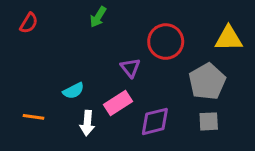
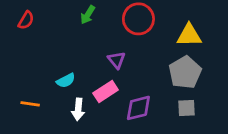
yellow triangle: (229, 38) -> (189, 35), moved
red circle: (166, 42) -> (138, 19), moved

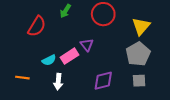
red semicircle: (26, 20) -> (37, 26), moved, size x1.5
yellow triangle: (189, 35) -> (141, 26), turned -48
pink rectangle: (106, 92) -> (69, 56), moved

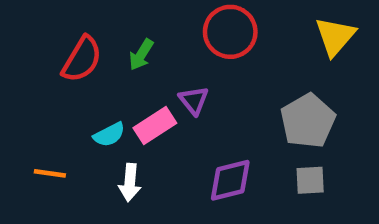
green arrow: (65, 11) -> (141, 55), moved
yellow triangle: (141, 26) -> (335, 36), moved

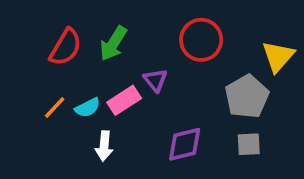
red circle: (230, 32) -> (201, 40), moved
yellow triangle: (335, 36) -> (278, 56), moved
green arrow: (141, 55) -> (113, 44), size x1.4
orange line: (50, 173) -> (55, 108), moved, turned -55

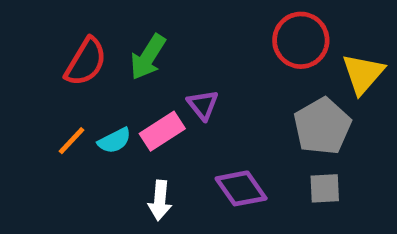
red circle: (201, 40) -> (301, 40), moved
purple diamond: (185, 144) -> (241, 188), turned 69
white arrow: (104, 146) -> (160, 200), moved

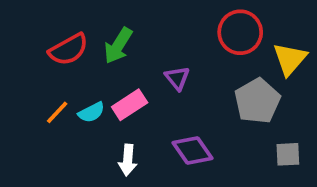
red semicircle: (86, 62) -> (69, 49), turned 30
purple triangle: (203, 105) -> (177, 78), moved
gray square: (325, 188) -> (288, 154), moved

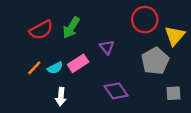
white arrow: (128, 160) -> (61, 97), moved

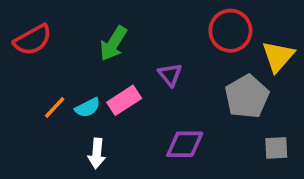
red semicircle: (41, 30) -> (33, 40), moved
purple diamond: (116, 91) -> (185, 144), turned -55

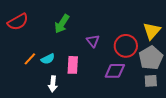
red circle: (230, 31) -> (126, 46), moved
gray pentagon: (247, 97) -> (151, 58), moved
pink rectangle: (124, 100) -> (73, 65), moved, turned -54
purple diamond: (185, 144) -> (115, 71), moved

